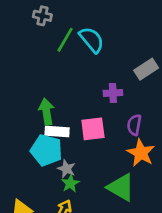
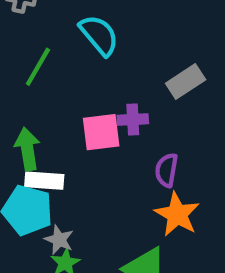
green line: (65, 40) -> (38, 67), moved
pink square: (93, 129) -> (101, 132), moved

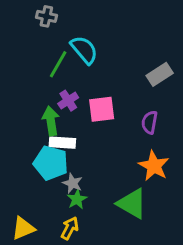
cyan semicircle: (99, 35) -> (84, 50), moved
purple cross: (133, 119) -> (68, 101), moved, turned -30
purple semicircle: (167, 170) -> (149, 122), moved

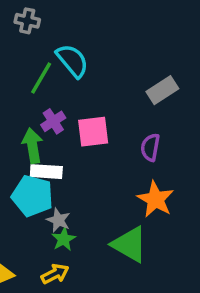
yellow arrow: (70, 228) -> (55, 274), turned 35

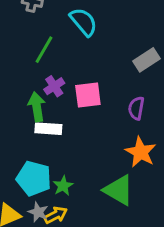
cyan semicircle: (72, 61) -> (84, 22), moved
cyan pentagon: (32, 196) -> (34, 178), moved
gray star: (58, 220) -> (38, 212), moved

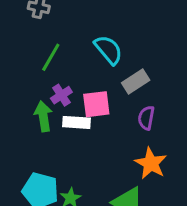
cyan semicircle: (84, 22) -> (108, 50), moved
gray rectangle: (146, 60) -> (136, 82), moved
white rectangle: (48, 129) -> (77, 122), moved

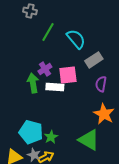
green line: (51, 57) -> (48, 32), moved

